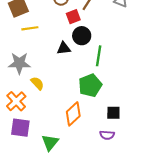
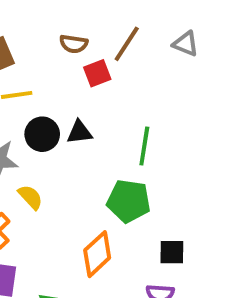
black circle: (82, 36) -> (42, 134), moved
green pentagon: (90, 85) -> (129, 201), turned 30

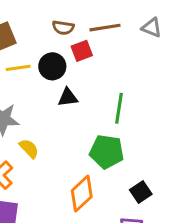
brown line: (127, 44) -> (105, 28), turned 48
black circle: (42, 134) -> (52, 66), moved
black square: (172, 252) -> (141, 192), turned -35

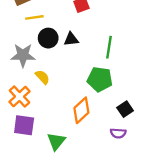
black circle: (52, 66) -> (48, 38), moved

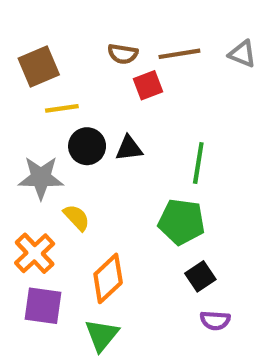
black square: (125, 109) -> (200, 276), moved
orange diamond: (81, 110) -> (108, 278), moved

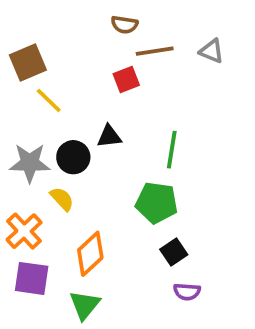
brown semicircle: (123, 54) -> (124, 25), moved
yellow line: (62, 108) -> (49, 100), turned 52
black circle: (87, 146) -> (73, 157), moved

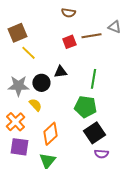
brown line: (155, 51) -> (91, 36), moved
black square: (174, 252) -> (94, 133), size x1.5

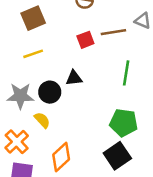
brown square: (17, 33) -> (33, 18), moved
yellow line: (28, 53) -> (33, 54), turned -63
green line: (93, 79) -> (126, 73), moved
green pentagon: (85, 107) -> (124, 123), moved

